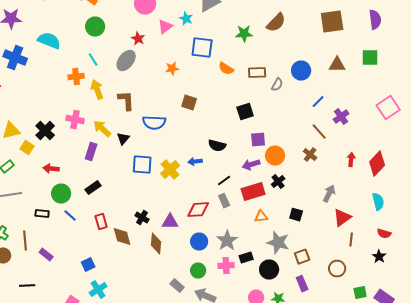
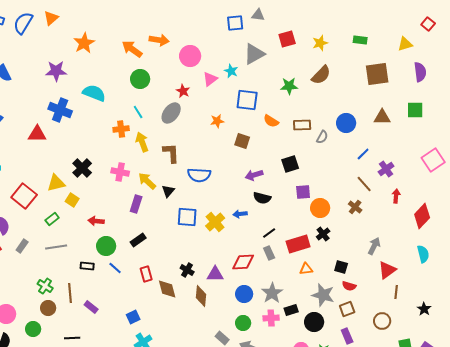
brown square: (189, 103) -> (242, 141), moved
black cross: (45, 131) -> (82, 168), moved
red arrow: (351, 160) -> (396, 196), moved
purple arrow: (251, 165) -> (254, 175), moved
red semicircle: (384, 234) -> (349, 286), moved

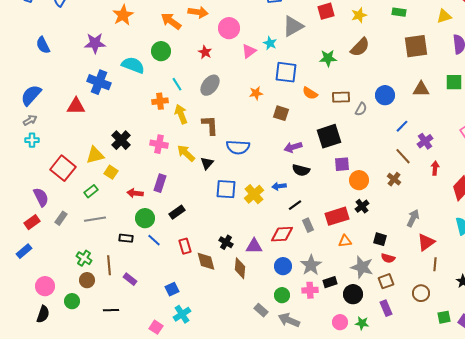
green circle: (140, 79) -> (161, 51), moved
red star: (183, 91) -> (205, 52), moved
black square: (290, 164) -> (329, 136), size x1.4
purple rectangle: (136, 204) -> (160, 183), moved
black line: (269, 233) -> (295, 205), moved

